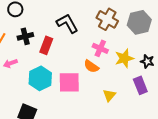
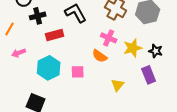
black cross: (25, 36) -> (38, 16), moved
red rectangle: (46, 45) -> (55, 35), turned 54
pink square: (69, 82) -> (78, 72), size x0.6

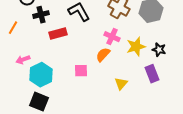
pink arrow: (19, 53) -> (23, 60), moved
orange semicircle: (100, 56) -> (103, 55), turned 98
cyan hexagon: (49, 68) -> (41, 75), moved

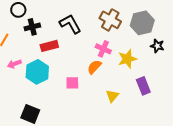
black star: (159, 50) -> (157, 46), moved
pink arrow: (23, 60) -> (14, 64), moved
cyan hexagon: (41, 75) -> (37, 72), moved

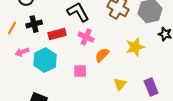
black cross: (32, 27) -> (34, 24), moved
pink cross: (103, 49) -> (86, 37), moved
purple rectangle: (143, 86) -> (151, 87), moved

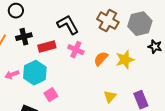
pink arrow: (22, 52) -> (12, 75), moved
orange semicircle: (102, 55) -> (101, 59), moved
pink square: (80, 71) -> (51, 95), moved, turned -32

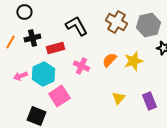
pink cross: (76, 50) -> (81, 66), moved
pink square: (51, 95) -> (59, 96), size x1.5

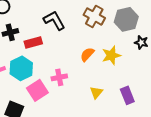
pink cross: (81, 66) -> (59, 77), moved, turned -35

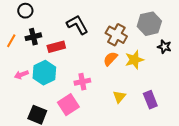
brown cross: (94, 16) -> (116, 35), moved
pink square: (37, 90) -> (68, 105), moved

